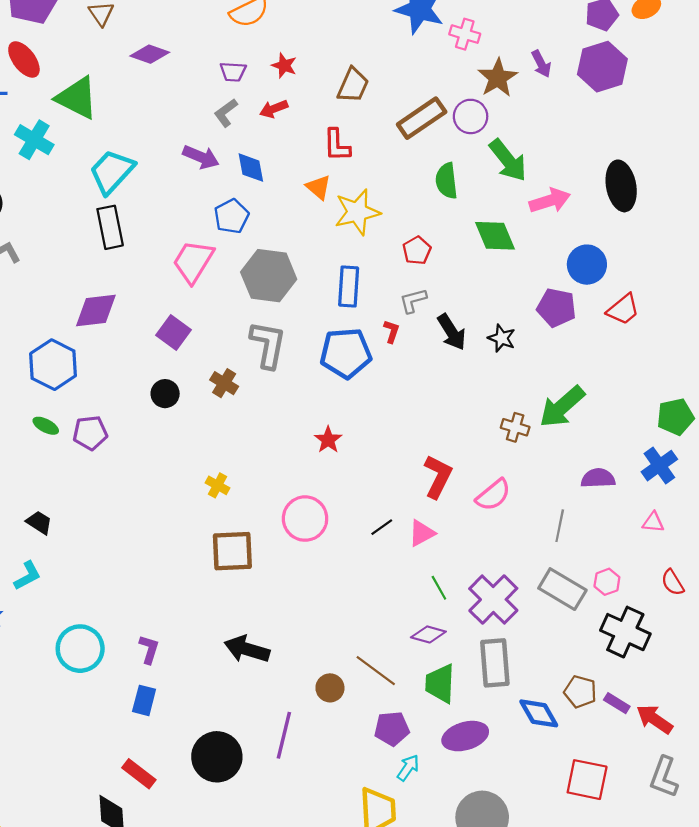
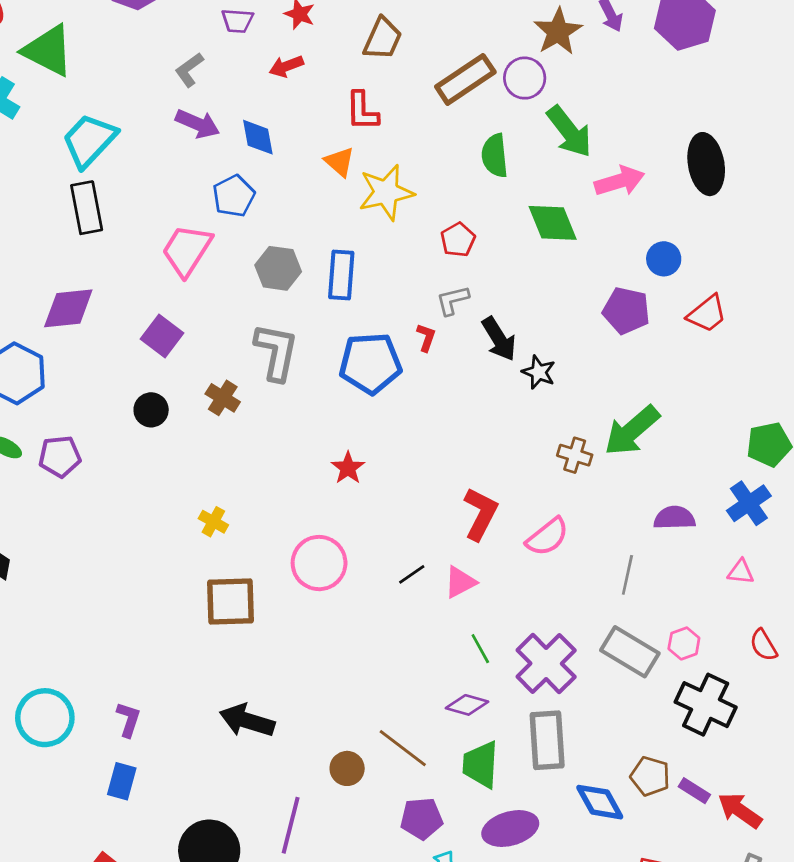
gray L-shape: (226, 113) -> (189, 70), moved
blue circle: (587, 265) -> (664, 259), size x0.7
gray hexagon: (269, 276) -> (278, 268), size x0.7
blue rectangle: (349, 287) -> (341, 275), moved
black star: (502, 338) -> (539, 372), moved

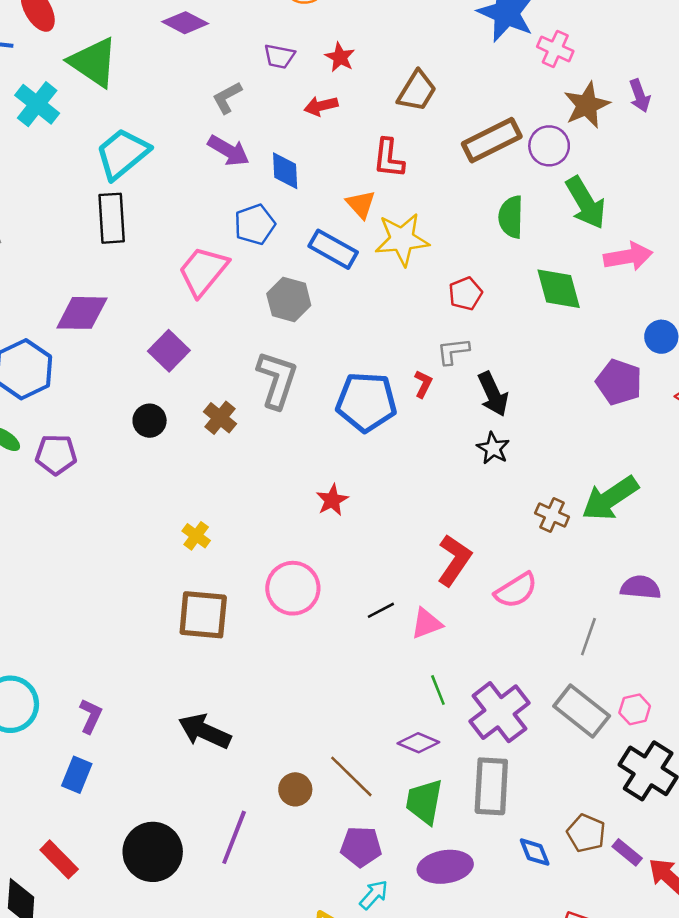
blue rectangle: (341, 275) -> (333, 249), moved, turned -72
black star: (539, 372) -> (493, 448), moved
blue diamond: (600, 802) -> (535, 852), size x0.7

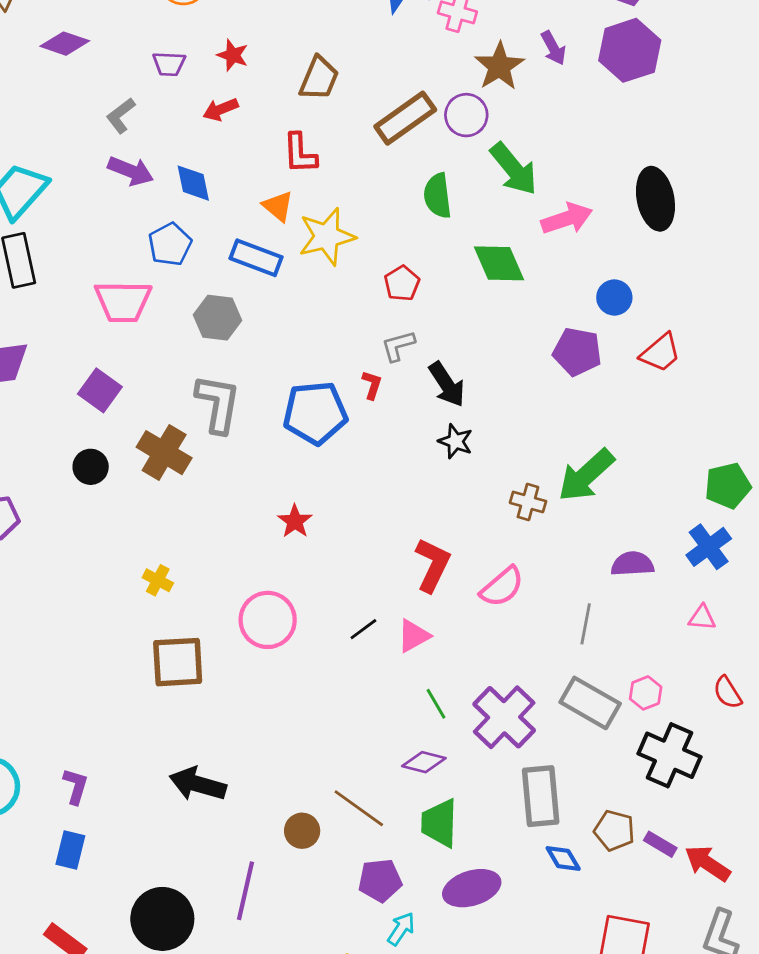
pink trapezoid: (203, 271) -> (123, 301), turned -120
brown cross: (220, 418) -> (164, 453), size x1.5
gray rectangle: (491, 786) -> (541, 796), moved

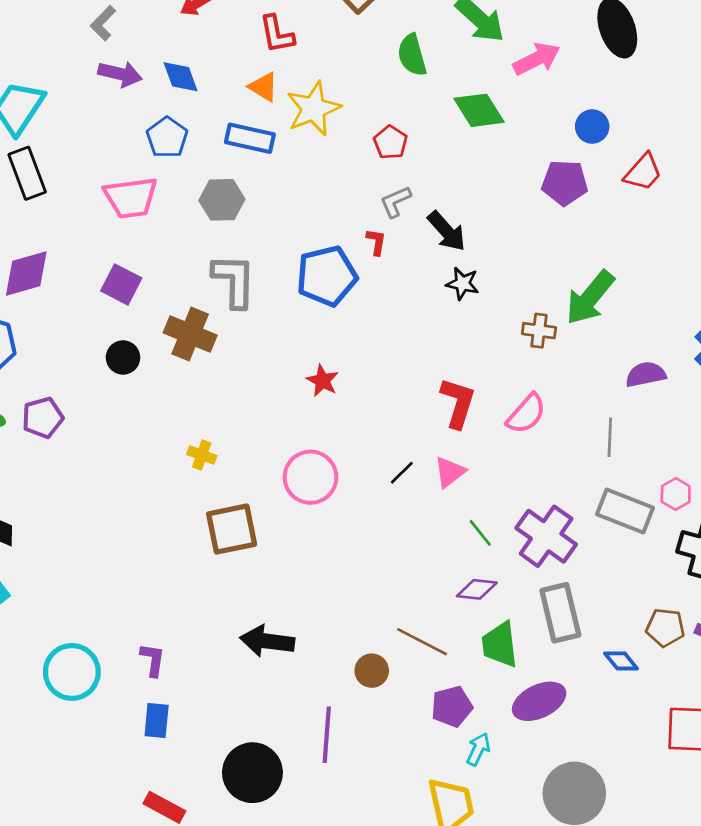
gray rectangle: (541, 796) -> (560, 613), moved

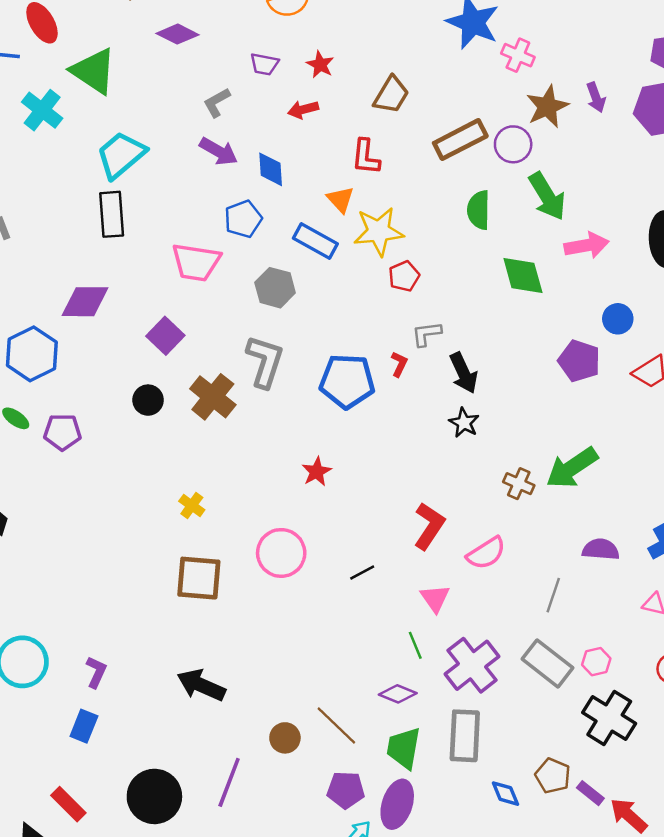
red pentagon: (391, 142) -> (404, 276), moved
pink triangle: (450, 472) -> (435, 598), moved, turned -44
purple ellipse: (539, 701) -> (397, 804), moved, turned -63

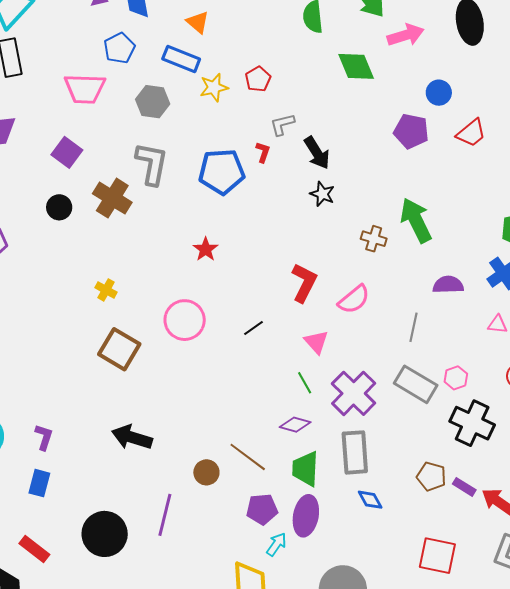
yellow star: (379, 231) -> (214, 87), moved, size x0.7
green arrow: (572, 468) -> (416, 220), turned 105
brown square: (199, 578) -> (119, 349), turned 33
blue diamond: (505, 794) -> (370, 500), moved

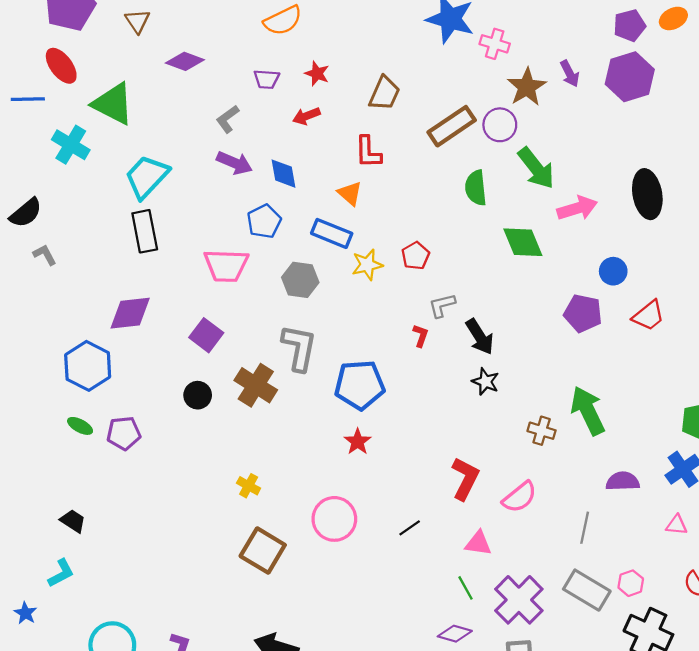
blue pentagon: (222, 172) -> (360, 385), moved
pink triangle: (316, 342) -> (478, 543), turned -40

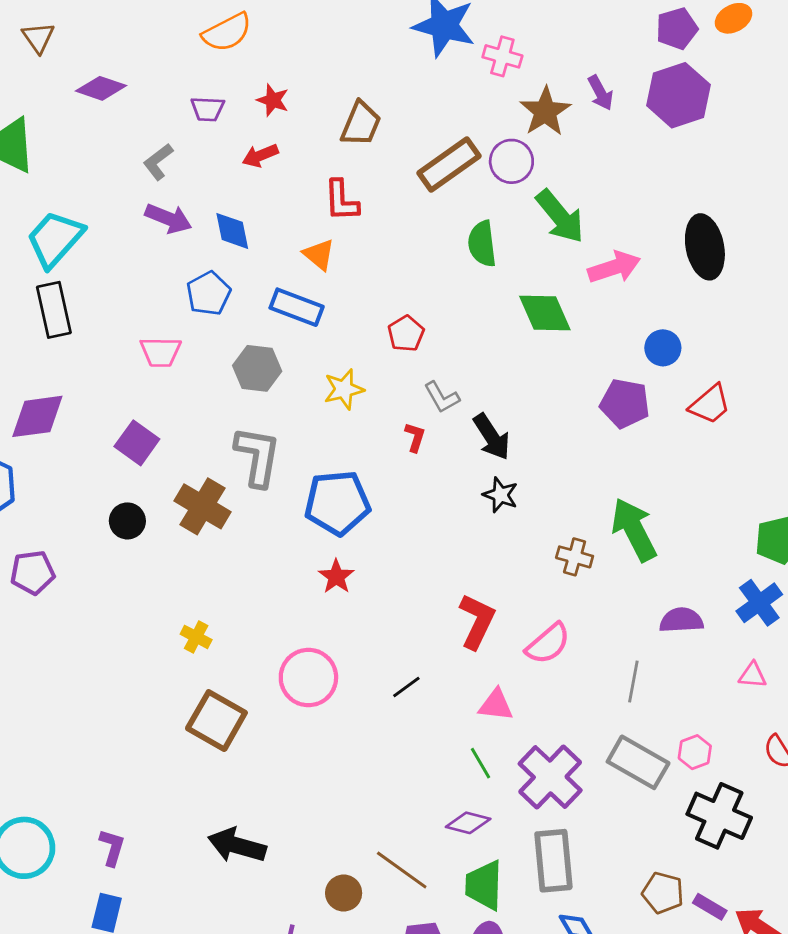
yellow star: (367, 265) -> (344, 389), moved
pink trapezoid: (226, 266) -> (161, 352), size x0.7
gray L-shape: (442, 305) -> (442, 397), turned -104

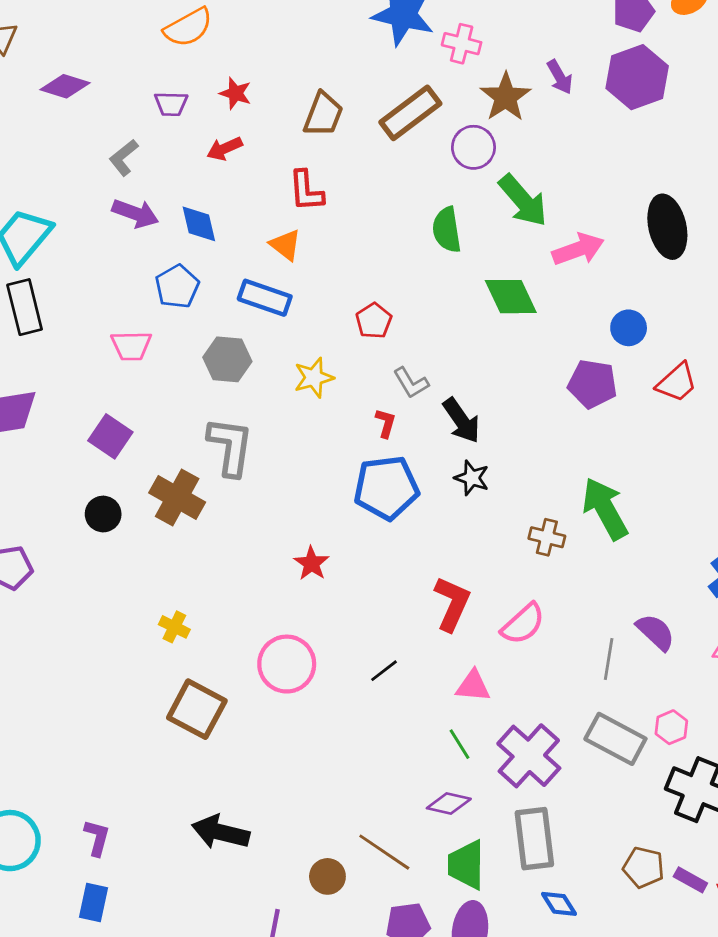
brown rectangle: (449, 165) -> (410, 113), moved
blue pentagon: (337, 503) -> (386, 488), moved
purple semicircle: (681, 620) -> (656, 632), moved, turned 48

